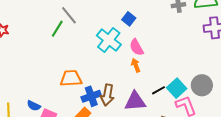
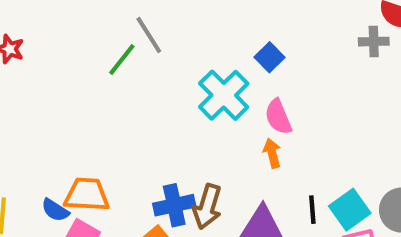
orange trapezoid: (71, 78) -> (87, 195), moved
black line: (159, 90) -> (312, 210), turned -72

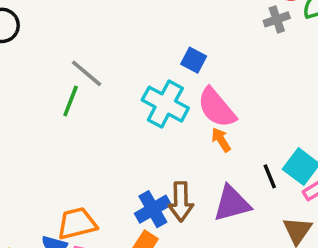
pink semicircle: (278, 117) -> (217, 108), size x1.4

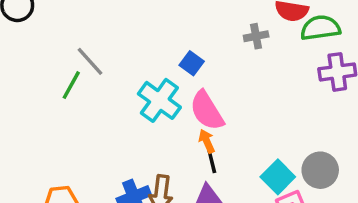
gray cross: (277, 19) -> (256, 36), moved
black line: (270, 176) -> (212, 162), moved

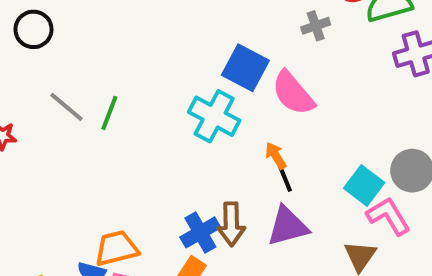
gray line: (90, 61) -> (66, 107), moved
blue square: (192, 63) -> (245, 68), size x1.6
pink semicircle: (207, 111) -> (293, 93), moved

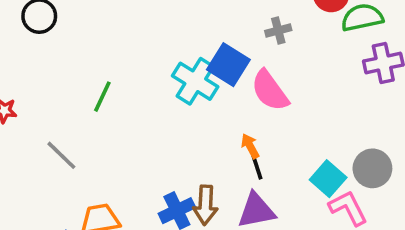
gray cross: (316, 26) -> (278, 30), moved
gray line: (66, 107) -> (61, 155), moved
cyan cross: (214, 116) -> (195, 81), moved

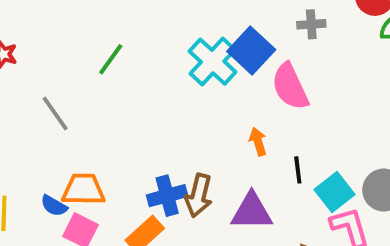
black line: (257, 167) -> (298, 170), moved

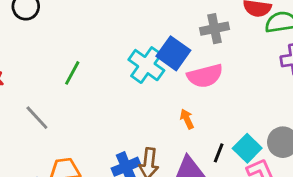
gray cross: (311, 24) -> (215, 29), size x1.4
pink semicircle: (290, 87) -> (205, 76), turned -72
black line: (298, 170) -> (219, 153), moved, turned 36

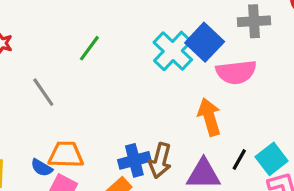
orange arrow: (187, 119) -> (209, 117), size x1.6

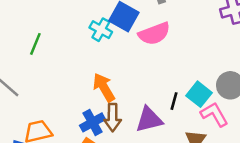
cyan cross: (173, 51) -> (101, 30), size x0.7
orange arrow: (209, 117) -> (104, 87), moved

